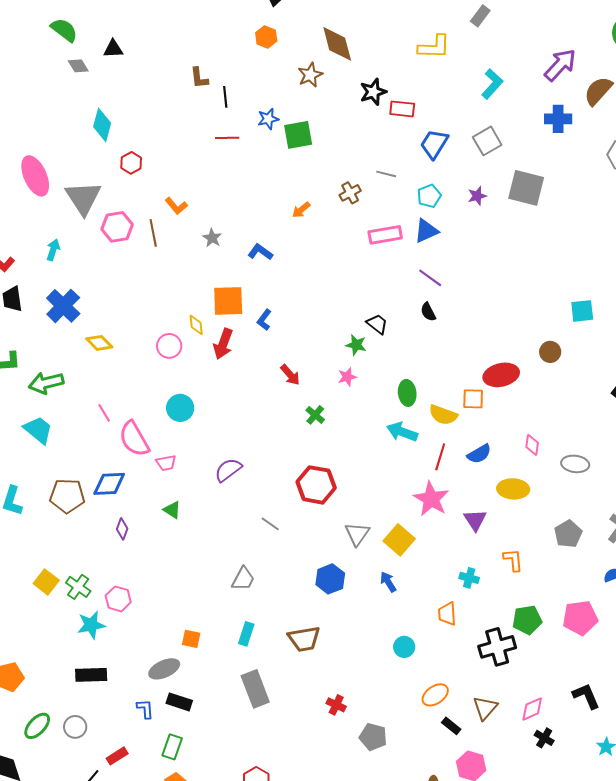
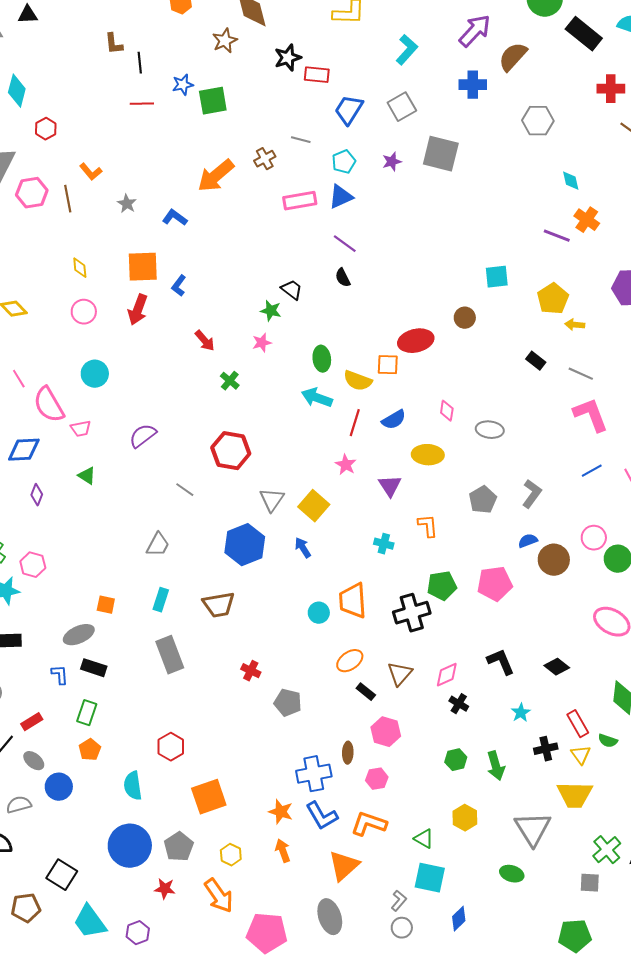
orange arrow: (301, 210) -> (216, 176), size x2.0
yellow diamond: (196, 325) -> (80, 268), moved
pink star: (431, 499) -> (346, 465), size x0.6
blue hexagon: (330, 579) -> (245, 545), size x1.4
orange trapezoid: (447, 614) -> (353, 601), moved, size x1.5

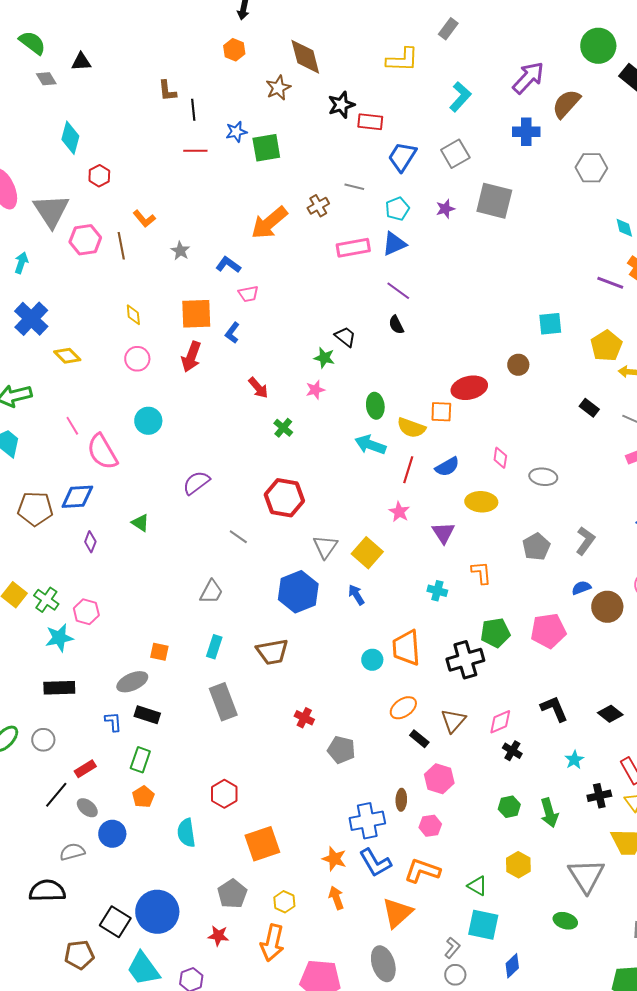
pink trapezoid: (81, 429) -> (248, 294), moved
blue circle: (130, 846) -> (157, 912), moved
orange arrow: (219, 896) -> (272, 943), turned 48

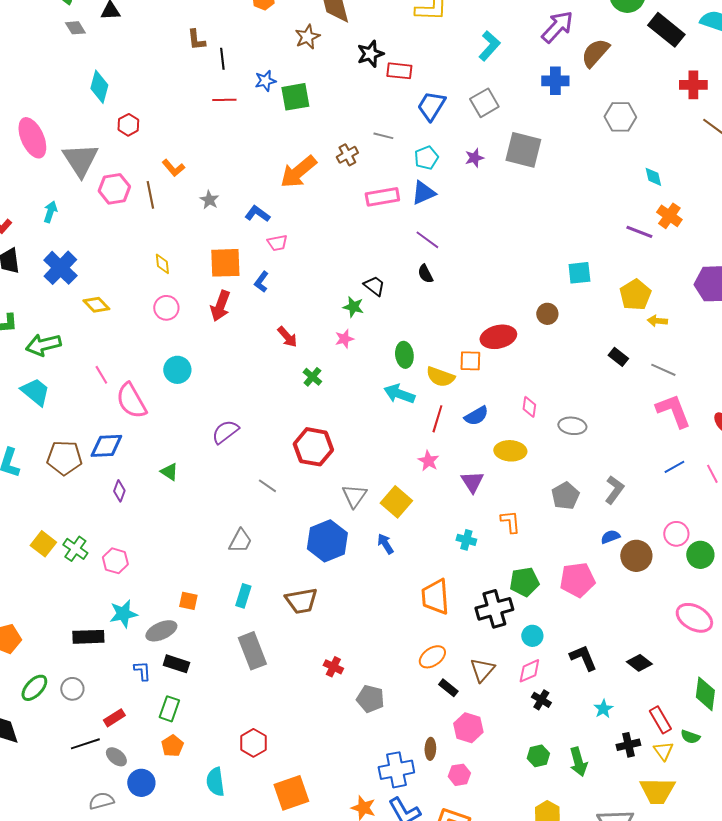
cyan star: (59, 638) -> (123, 614), moved
cyan circle: (372, 660) -> (532, 636), moved
black line: (56, 795) -> (85, 744), turned 32

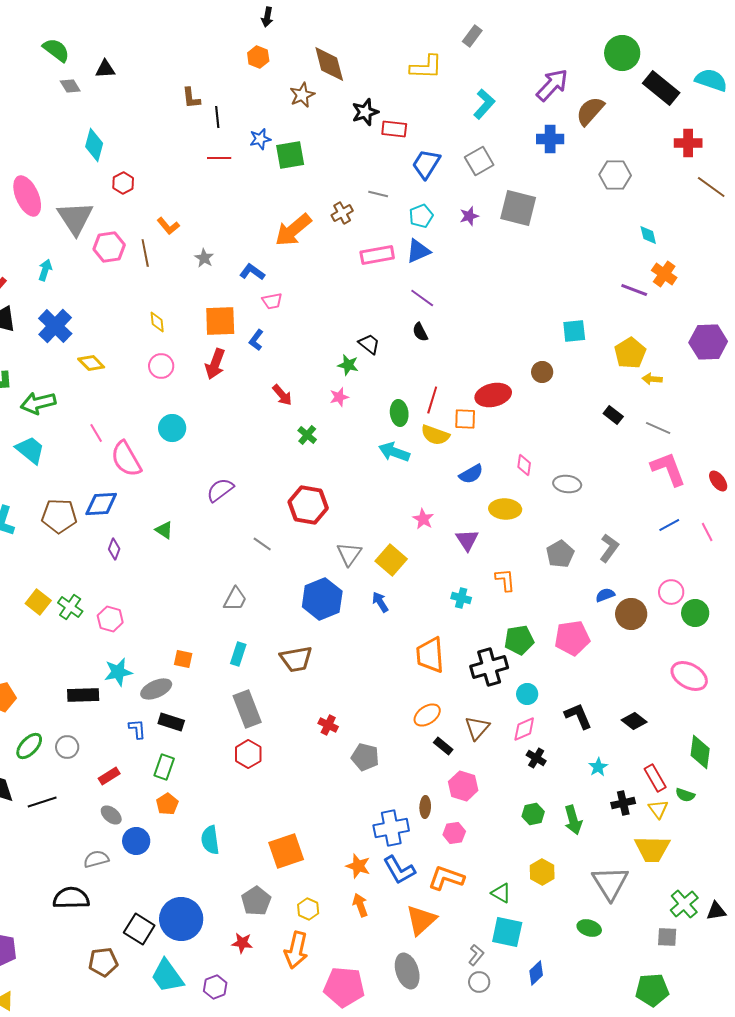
red line: (437, 419) -> (432, 400), moved
red hexagon: (253, 743) -> (248, 754), moved
black line: (85, 744) -> (42, 802), moved

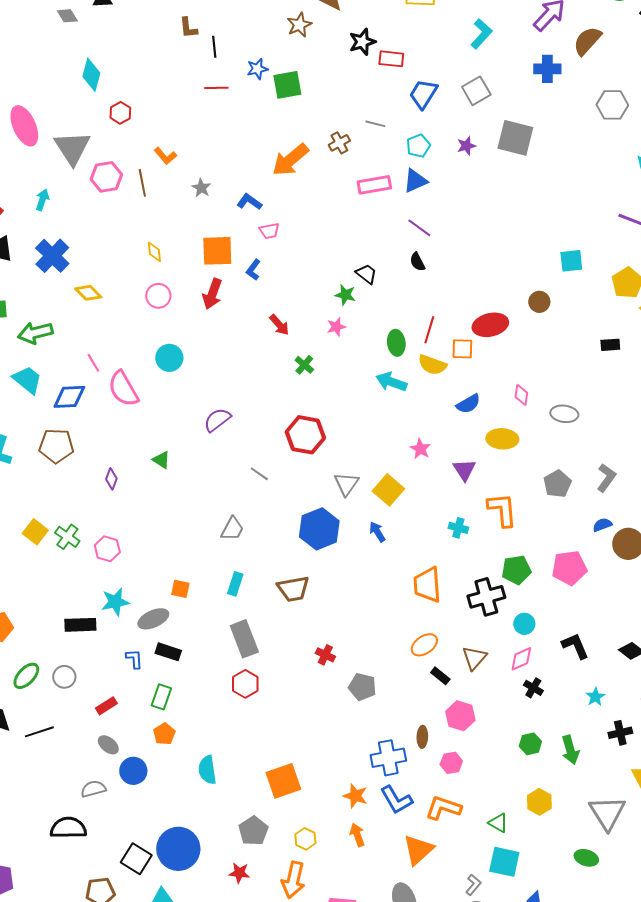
black rectangle: (613, 415) -> (610, 345), turned -42
blue diamond: (101, 504) -> (69, 397), moved
orange L-shape: (505, 580) -> (502, 510), size x1.5

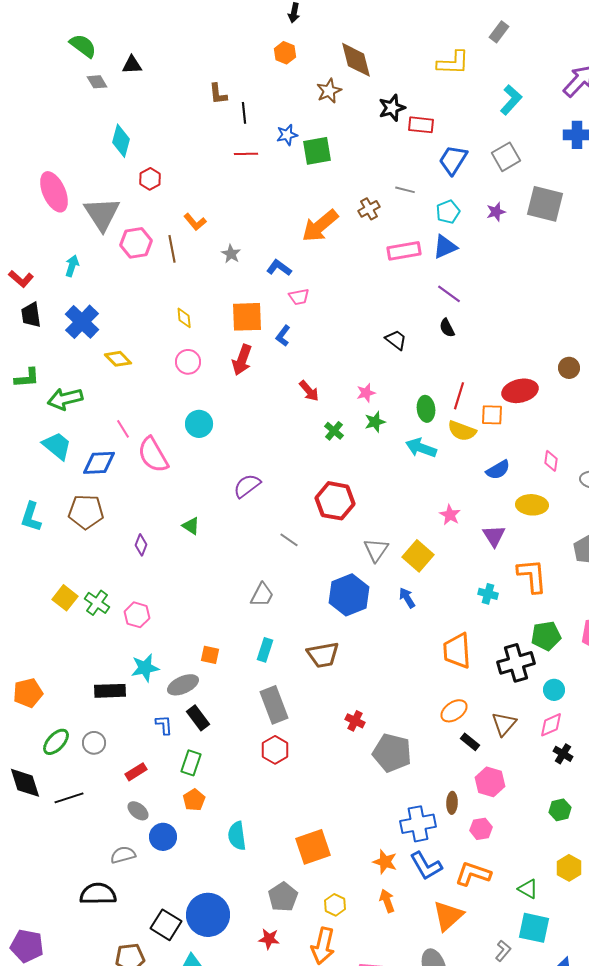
green star: (345, 295) -> (375, 422), moved, turned -30
black rectangle: (168, 652) -> (198, 718), turned 35
gray pentagon: (362, 687) -> (392, 753), size x1.4

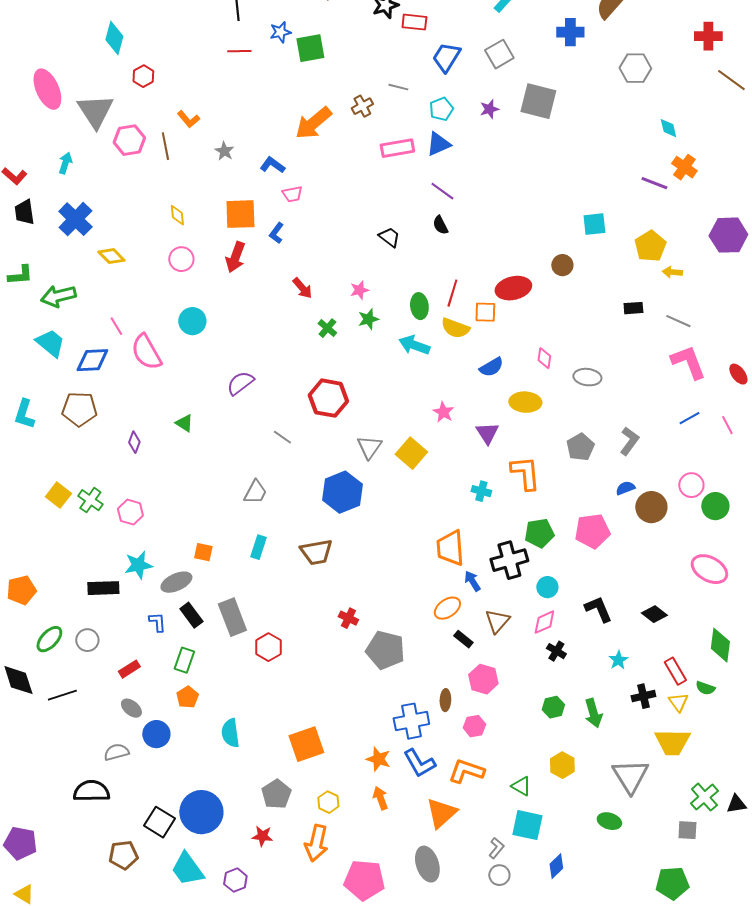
blue arrow: (407, 598) -> (472, 581), moved
gray rectangle: (274, 705) -> (232, 617), moved

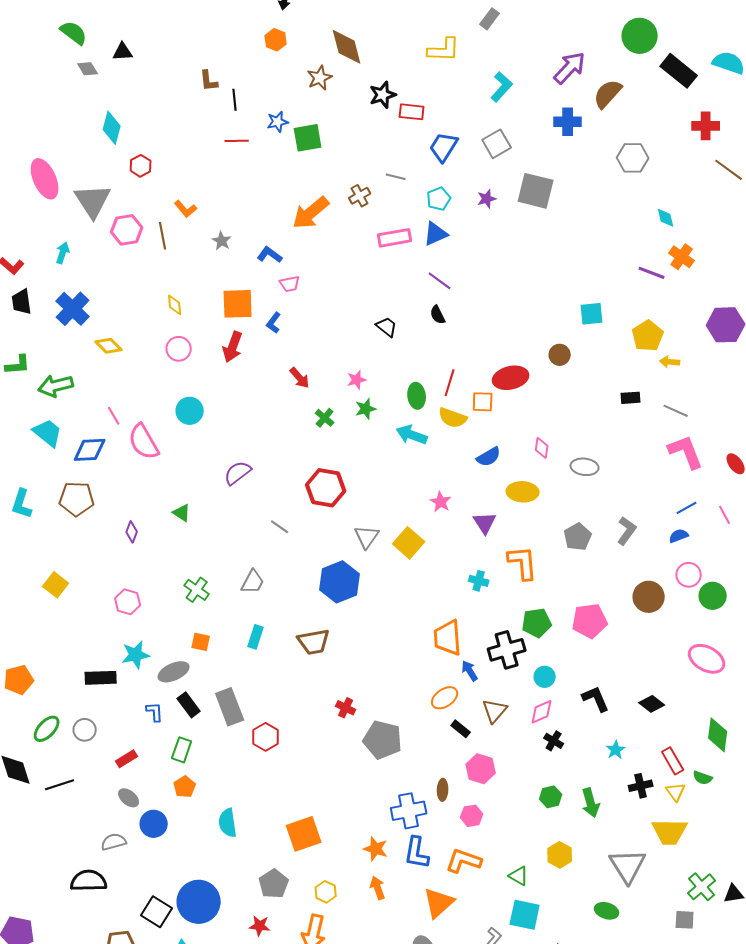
blue semicircle: (625, 488) -> (679, 536), moved
green cross: (90, 500) -> (197, 590), moved
blue L-shape: (419, 763) -> (417, 853), turned 40

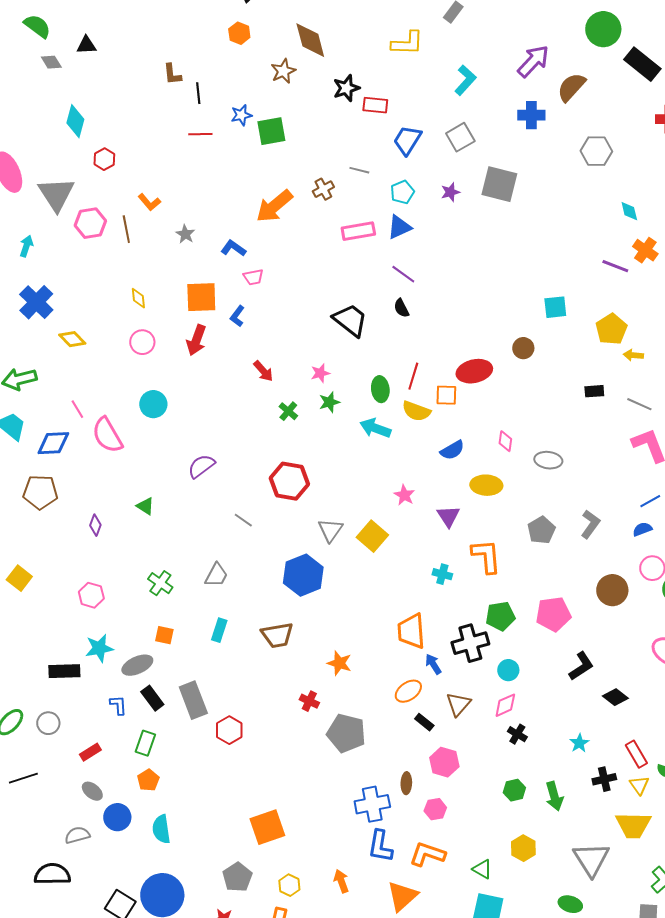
black trapezoid: (387, 327) -> (350, 320), size x1.6
black L-shape: (596, 699) -> (581, 666), moved, turned 80
cyan semicircle: (228, 823) -> (161, 829), moved
orange star: (376, 849) -> (339, 663), moved

